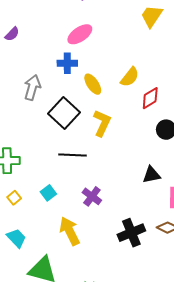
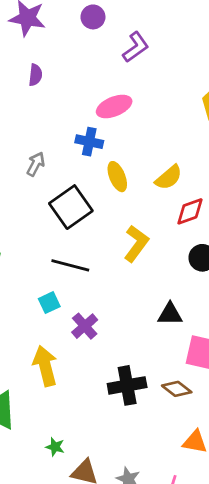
purple semicircle: (12, 34) -> (35, 75), moved, turned -49
gray arrow: (32, 88) -> (36, 164), size x0.7
yellow L-shape: (102, 123) -> (136, 244), moved
cyan square: (48, 193) -> (49, 303), moved

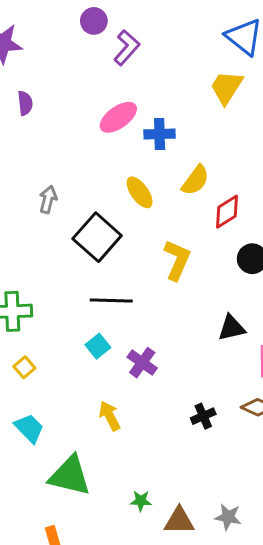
purple circle: (93, 17) -> (94, 21), moved
blue cross: (89, 142) -> (160, 134), moved
yellow arrow: (45, 366) -> (110, 416), size x0.7
black cross: (127, 385) -> (203, 416), size x0.6

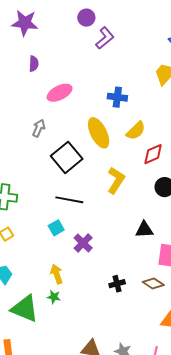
pink ellipse: (118, 117) -> (60, 93), moved
yellow ellipse: (140, 192) -> (99, 133), size x1.4
green star: (141, 501) -> (54, 297), moved

